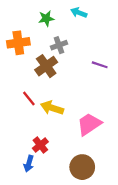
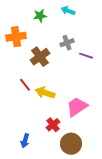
gray cross: (59, 45) -> (67, 43), moved
red cross: (40, 145) -> (53, 125), moved

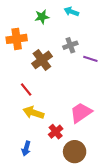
yellow arrow: (45, 93) -> (33, 113), moved

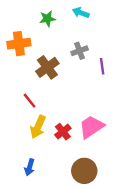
purple line: (90, 59) -> (102, 66), turned 64
yellow arrow: (33, 113) -> (38, 127), turned -84
red cross: (56, 132) -> (63, 132), moved

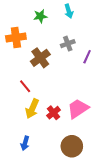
cyan arrow: (81, 13) -> (69, 11), turned -128
purple line: (102, 66) -> (87, 57), turned 32

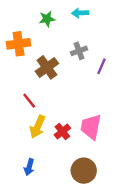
cyan arrow: (69, 11) -> (80, 13), turned 104
pink trapezoid: (78, 109) -> (91, 127), turned -45

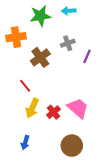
green star: (47, 19) -> (40, 16), size x1.5
pink trapezoid: (91, 127) -> (78, 108), turned 120

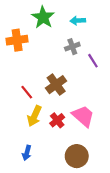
cyan arrow: (69, 11) -> (78, 21), moved
green star: (40, 16) -> (43, 17), turned -30
purple line: (87, 56) -> (93, 61), turned -56
brown cross: (40, 57) -> (56, 85), moved

